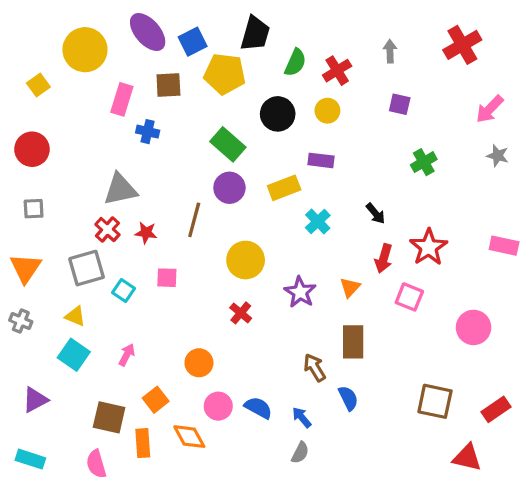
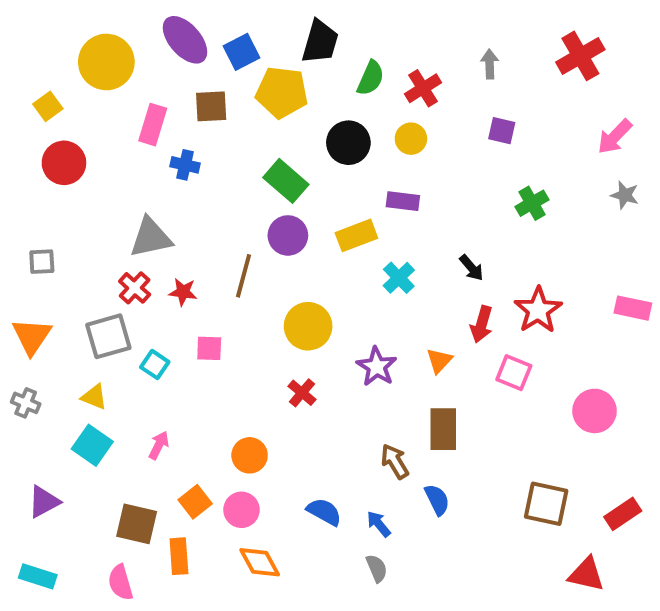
red circle: (32, 149) -> (64, 163), moved
pink circle: (218, 406) -> (241, 510), moved
orange diamond: (189, 437) -> (260, 562), moved
gray semicircle: (300, 453) -> (377, 568), turned -50

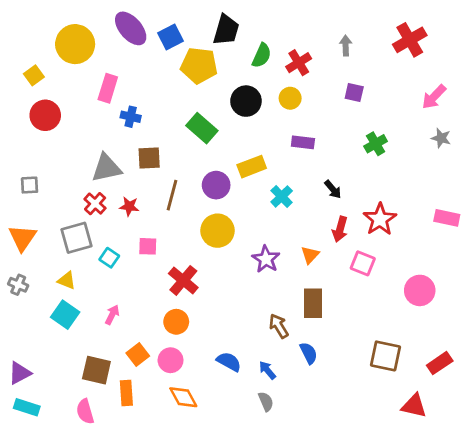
brown square: (211, 106) -> (149, 158), moved
purple rectangle: (403, 201) -> (303, 142), moved
purple circle: (288, 235) -> (216, 185), moved
red cross: (302, 393) -> (183, 280), moved, size x1.5
purple triangle: (44, 502) -> (20, 373), moved

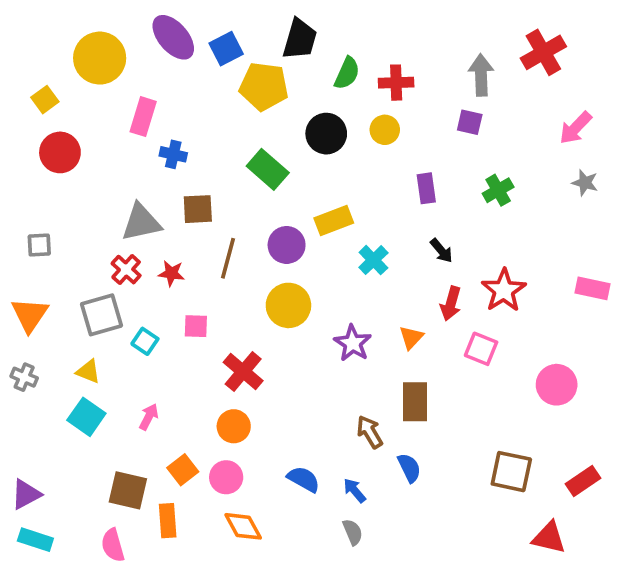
gray arrow: (346, 46) -> (481, 75), moved, size x1.5
red cross: (299, 63) -> (396, 83), turned 30
purple rectangle: (303, 142) -> (426, 188), moved, turned 75

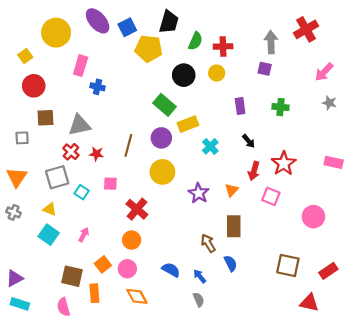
green rectangle: (268, 169) -> (165, 105), moved
green cross: (498, 190) -> (280, 107), turned 35
brown square: (198, 209) -> (45, 118), moved

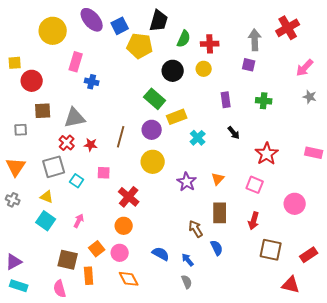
yellow square: (25, 56) -> (15, 63), moved, turned 32
red arrow: (254, 171) -> (254, 221), moved

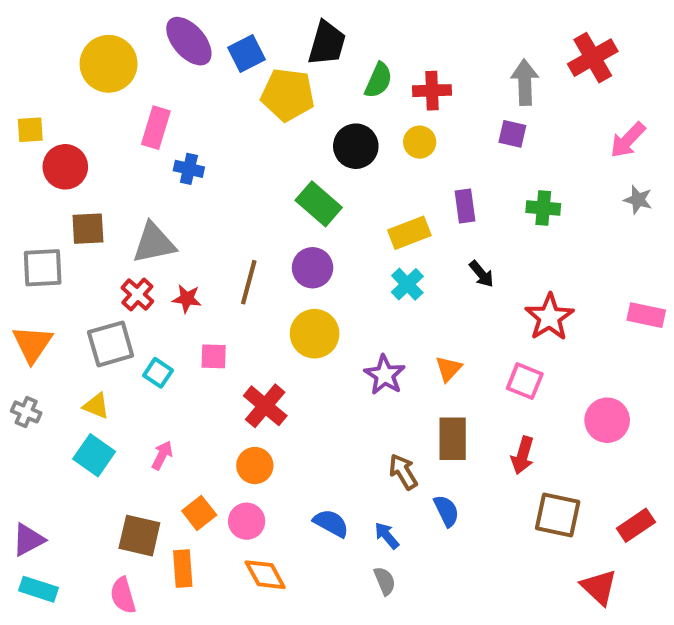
yellow rectangle: (177, 117) -> (409, 233), moved
gray square: (21, 130) -> (43, 268), size x1.5
red triangle: (291, 285) -> (599, 587), turned 30

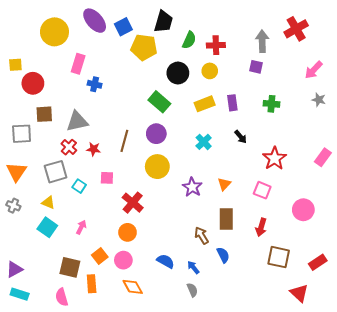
yellow rectangle: (409, 233) -> (205, 104), moved
pink rectangle: (646, 315) -> (323, 157), turned -66

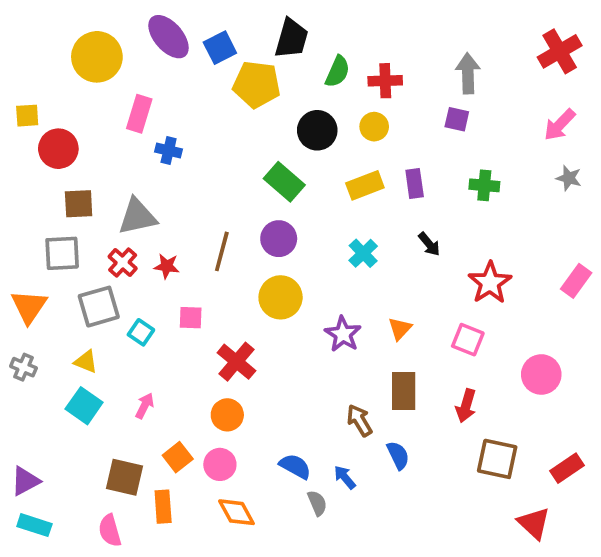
red cross: (296, 29) -> (560, 51), moved
gray square: (22, 134) -> (62, 253), moved
gray semicircle: (192, 290) -> (317, 503), moved

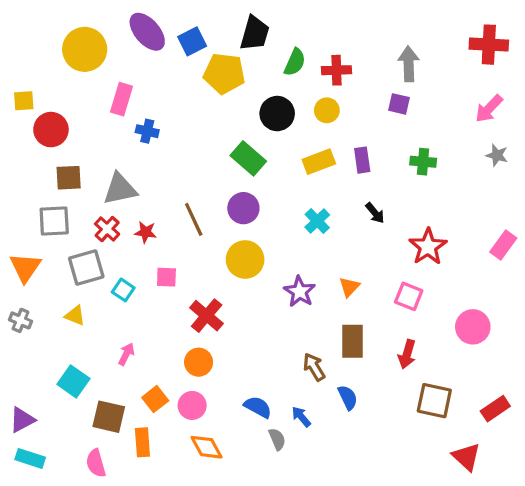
red cross: (560, 51) -> (489, 45), turned 33
brown line: (222, 251) -> (194, 219), turned -40
cyan square: (84, 406) -> (73, 381), moved

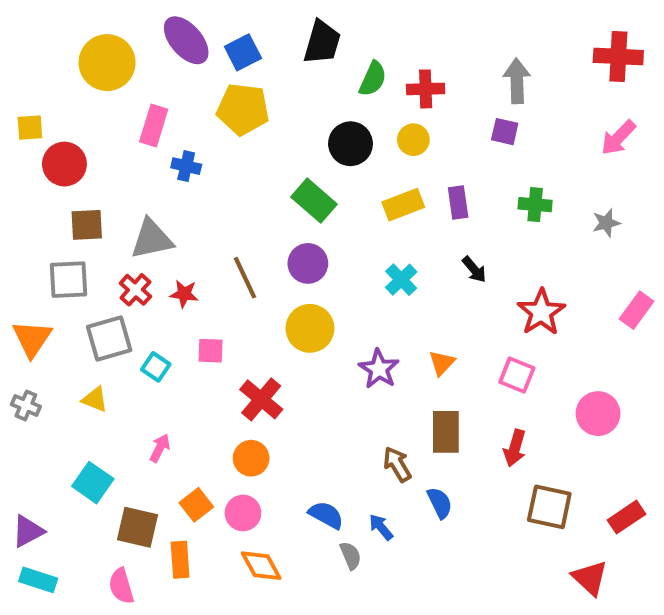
yellow pentagon: (224, 73) -> (243, 109), moved
gray star: (497, 155) -> (606, 223), moved, turned -30

